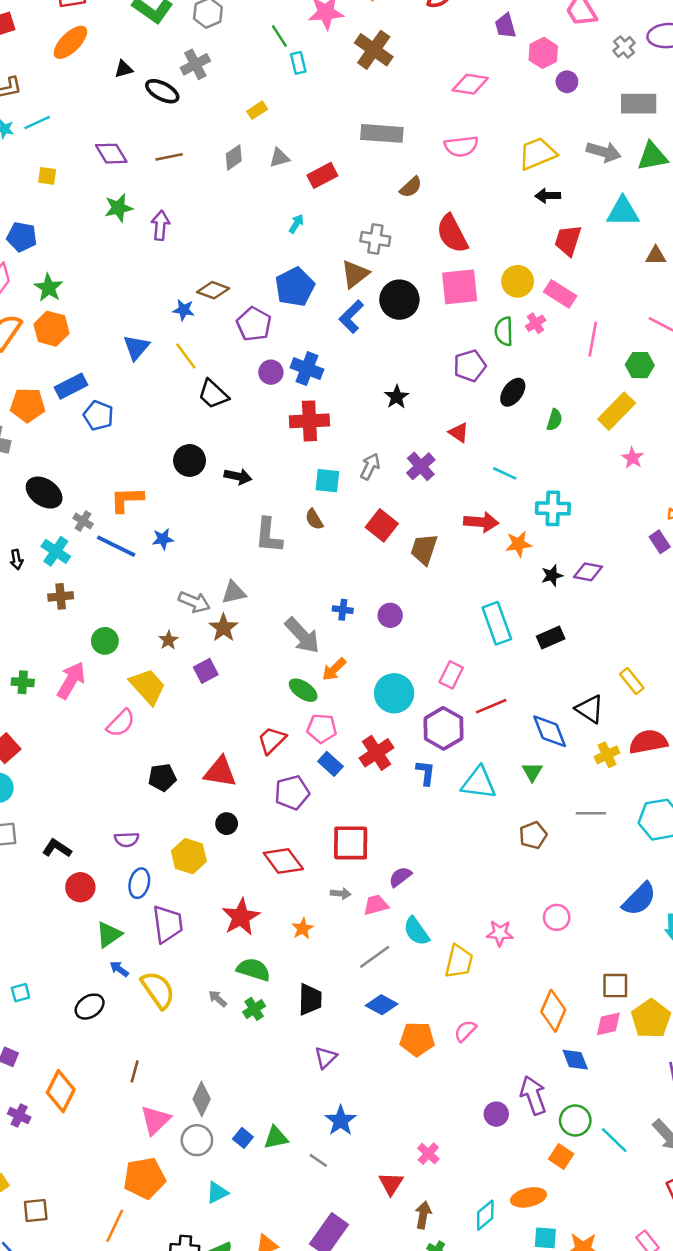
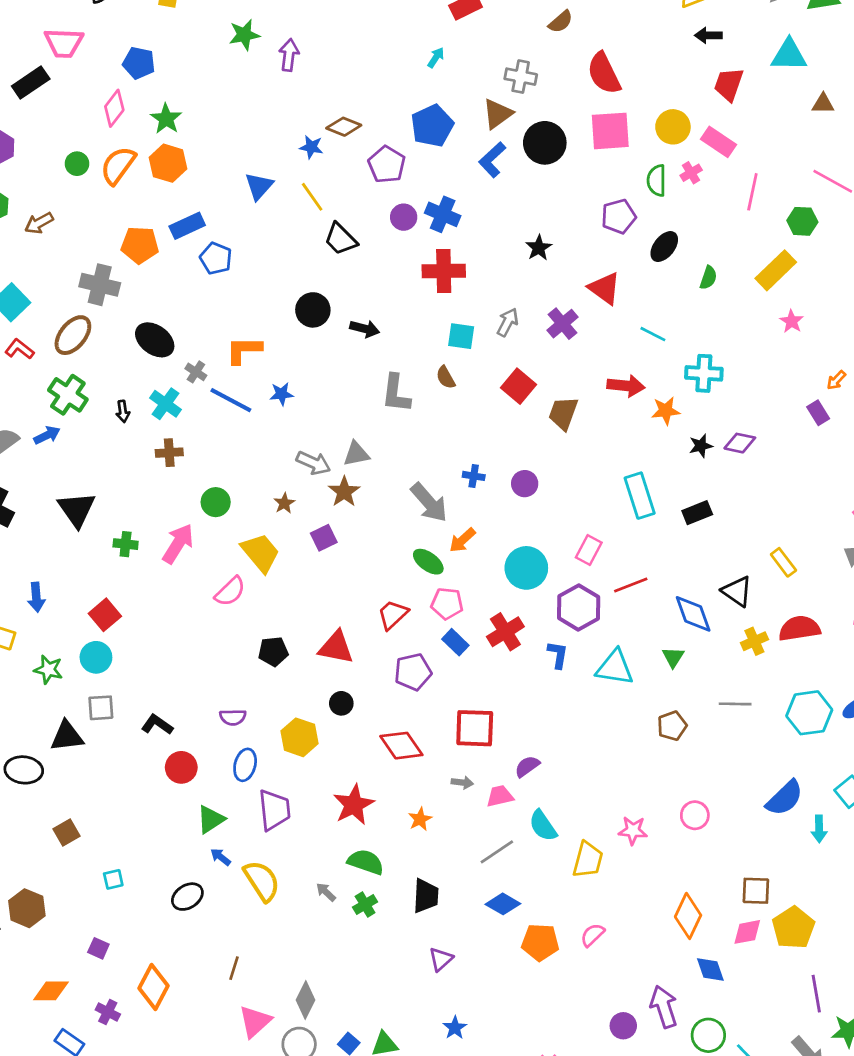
red triangle: (459, 433) -> (605, 288), size x1.5
blue star: (341, 1121) -> (455, 1028), size x0.7

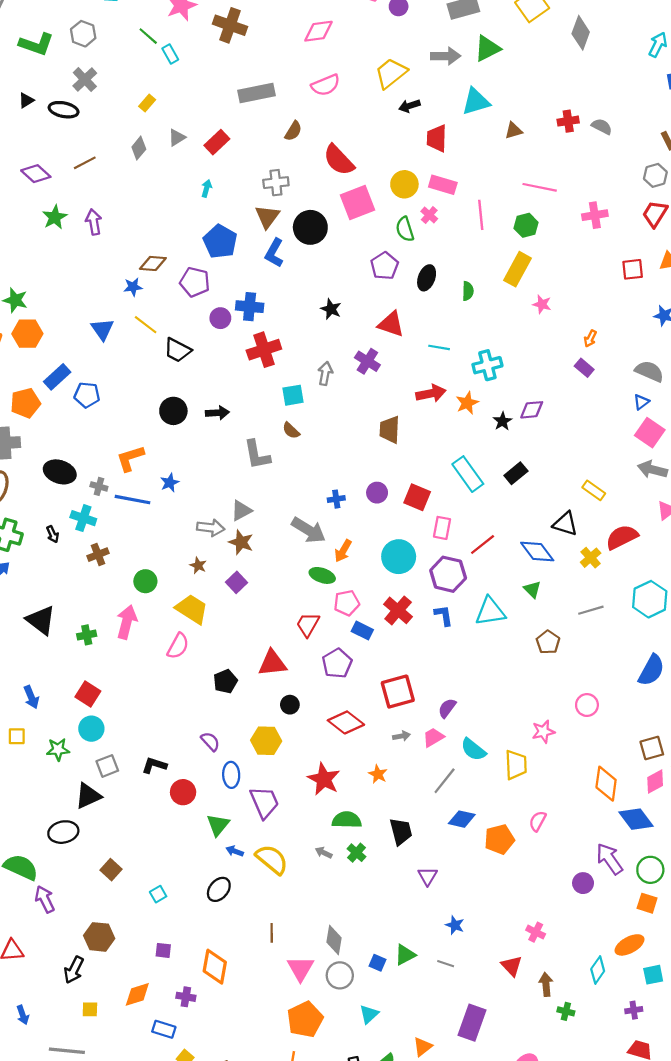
red square: (518, 386) -> (417, 497), moved
purple semicircle: (233, 717) -> (210, 741), turned -114
blue diamond: (710, 969) -> (636, 819), size x1.4

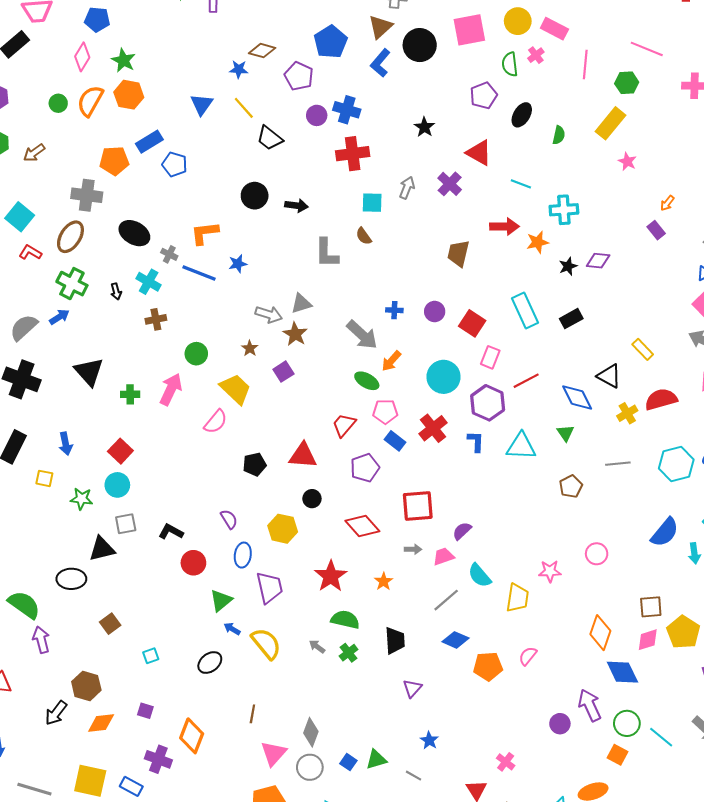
orange diamond: (137, 994) -> (101, 723), moved
purple cross: (186, 997) -> (158, 759), size x1.4
yellow square: (90, 1009) -> (90, 781), moved, size x2.0

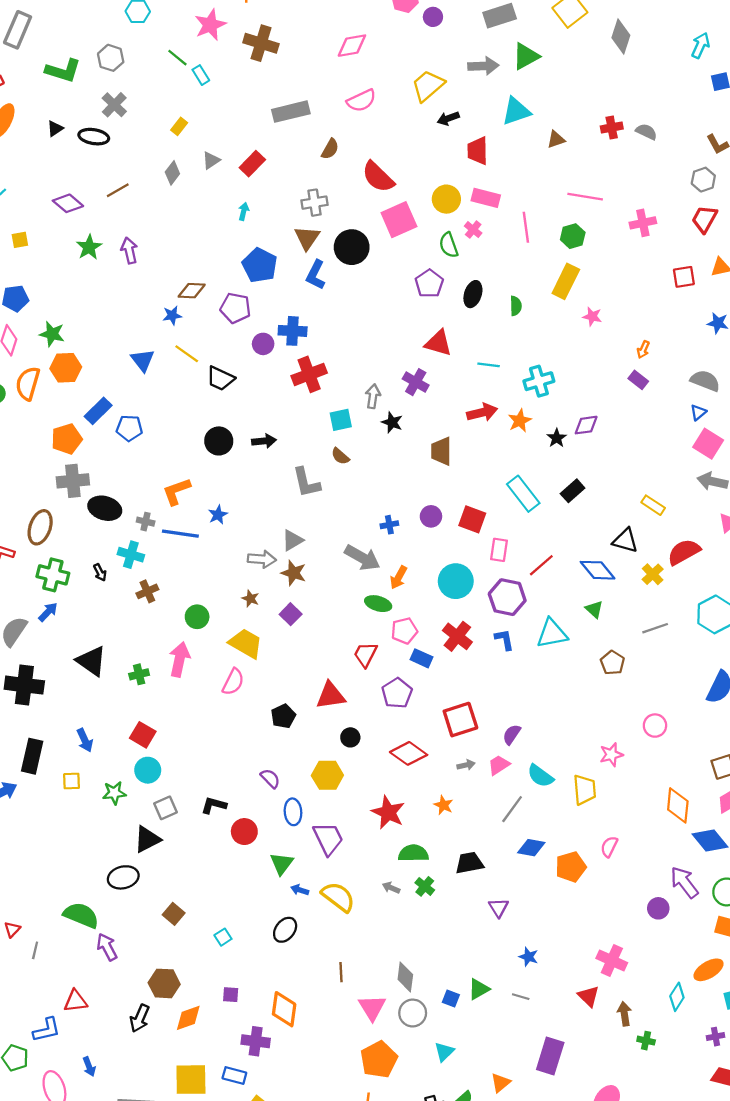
black star: (424, 127) -> (392, 422), moved
gray cross: (87, 195) -> (73, 481), moved
black trapezoid: (395, 641) -> (469, 863), turned -84
pink cross: (506, 762) -> (612, 960), size x1.5

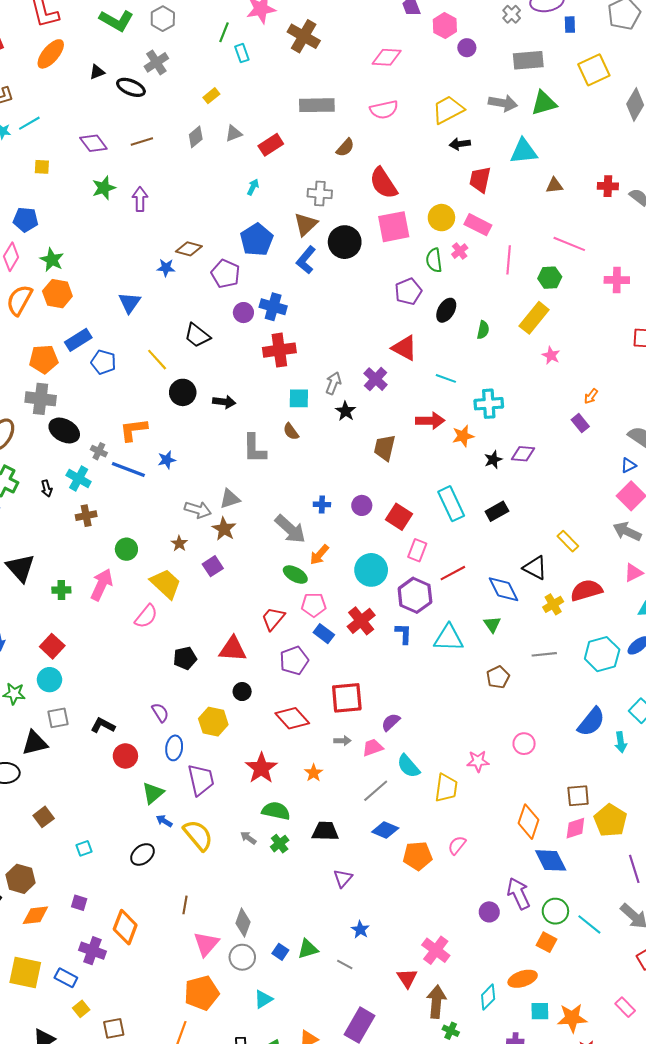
green line: (177, 58) -> (224, 32), turned 60
yellow line: (187, 354) -> (157, 360), moved
brown arrow: (624, 1014) -> (436, 1002), size x1.4

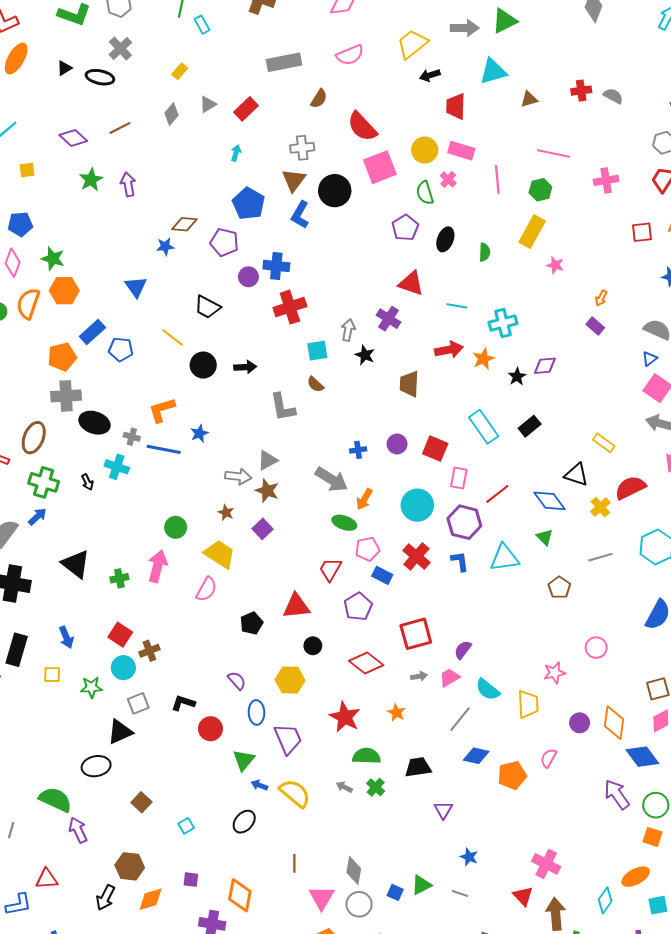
brown cross: (86, 516) -> (149, 651), moved
purple circle: (489, 912) -> (580, 723), moved

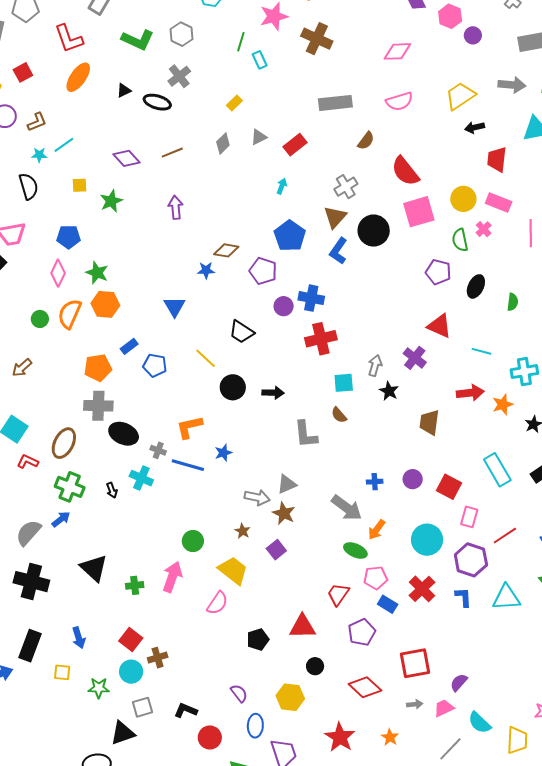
gray cross: (302, 148) -> (346, 187), turned -30
green star: (91, 180) -> (111, 201), moved
purple pentagon: (405, 228) -> (438, 272), turned -30
blue rectangle: (92, 332) -> (129, 346), size x0.7

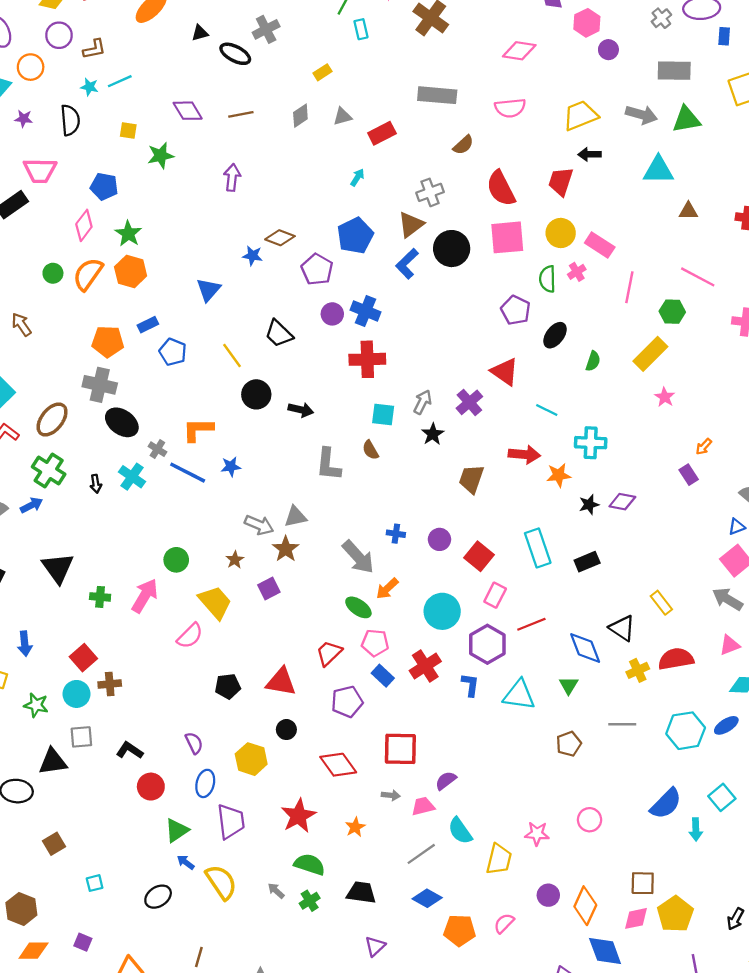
red trapezoid: (497, 160) -> (561, 181), moved
brown arrow: (22, 368) -> (21, 324), turned 85

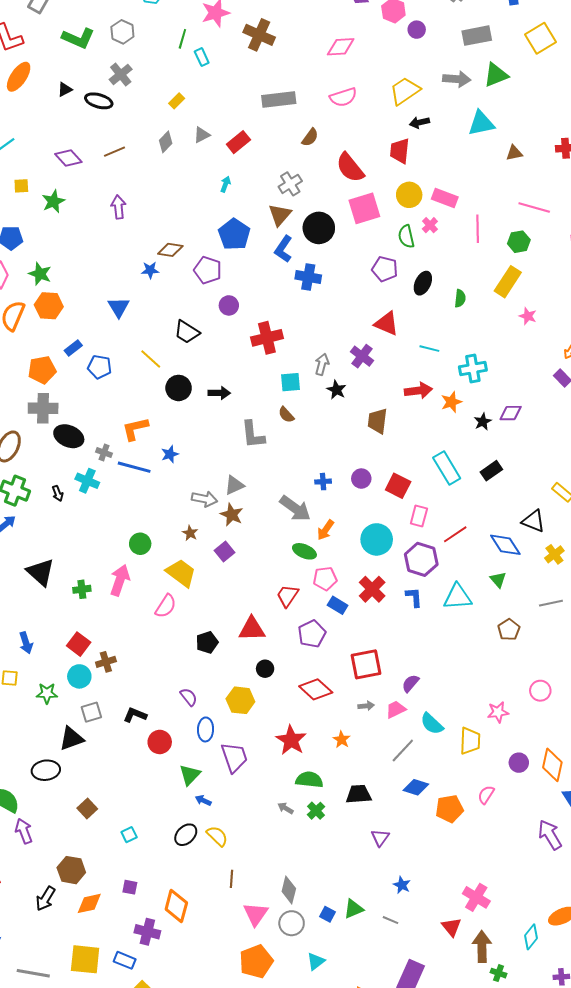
blue cross: (366, 311) -> (308, 277), moved
yellow semicircle: (221, 882) -> (217, 836), moved, size x0.7

